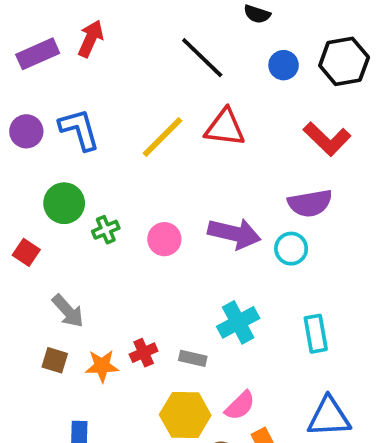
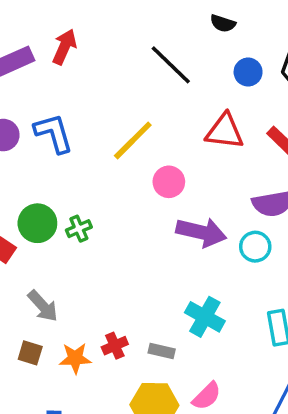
red triangle: (225, 128) -> (225, 131), moved
green circle: (64, 203) -> (37, 223), moved
pink circle: (164, 239) -> (169, 182), moved
cyan cross: (238, 322) -> (205, 317), turned -33

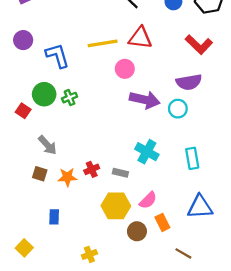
red triangle: (225, 131) -> (140, 38), moved
blue L-shape: (54, 133) -> (57, 56), moved
yellow line: (133, 140) -> (103, 43), turned 36

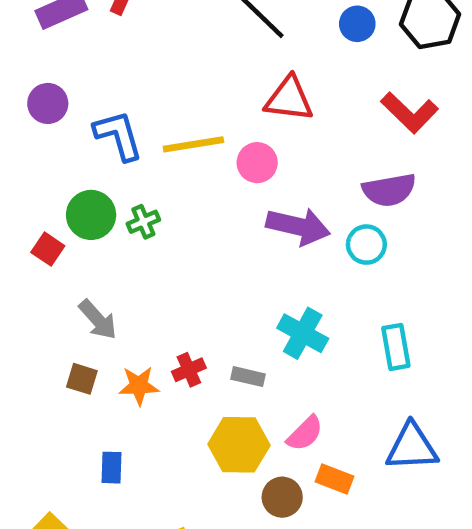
yellow line: (103, 43) -> (193, 144), moved
orange rectangle: (162, 222) -> (335, 479), turned -42

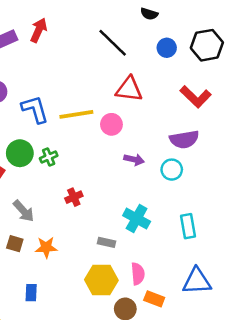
purple arrow: (298, 226) -> (134, 159), size x0.6
red cross: (189, 370) -> (74, 197), moved
pink semicircle: (305, 433) -> (138, 274), turned -50

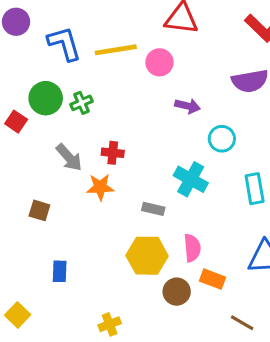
cyan circle: (172, 170) -> (222, 139), moved
red cross: (74, 197) -> (113, 153), turned 30
gray arrow: (24, 211) -> (69, 157), moved
orange star: (46, 247) -> (100, 187), moved

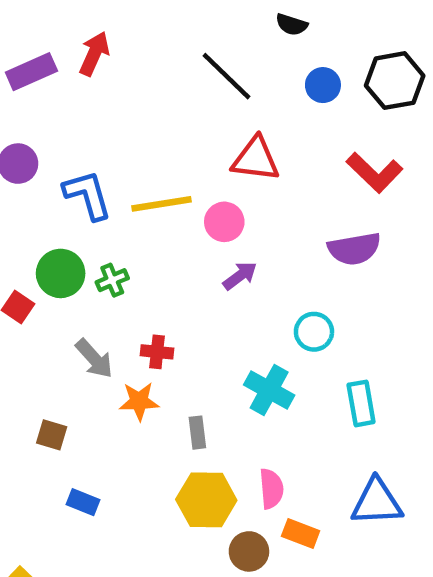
purple arrow: (188, 106) -> (240, 276), moved, turned -50
gray rectangle: (153, 209) -> (197, 433), moved, turned 70
blue rectangle: (60, 271) -> (83, 502), moved, turned -70

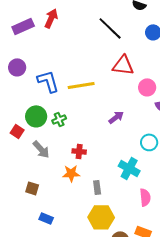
pink circle: (224, 222) -> (147, 87), moved
gray arrow: (94, 359) -> (41, 149), moved
pink semicircle: (271, 489) -> (145, 197), moved

